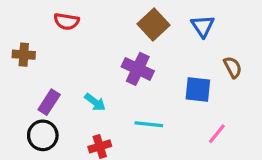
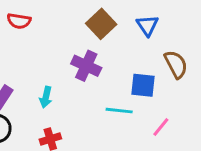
brown semicircle: (233, 67) -> (176, 64), size x1.4
cyan arrow: (95, 102) -> (46, 97), turned 66
cyan line: (149, 124) -> (119, 111), moved

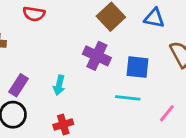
blue triangle: (147, 25) -> (154, 18), turned -45
blue square: (143, 85) -> (137, 67), moved

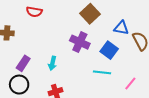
blue triangle: (154, 18) -> (121, 28), moved
blue square: (137, 67) -> (109, 50), turned 30

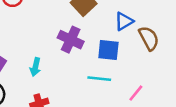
blue triangle: (121, 28) -> (124, 21), turned -42
blue square: (109, 50) -> (108, 50), turned -30

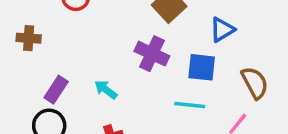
brown semicircle: (149, 38) -> (255, 83), moved
cyan arrow: (35, 67) -> (106, 90), turned 114

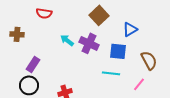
cyan arrow: (106, 90) -> (67, 40), moved

